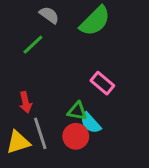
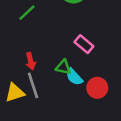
red arrow: (26, 102) -> (31, 61), moved
red circle: (76, 136) -> (97, 88), moved

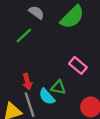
cyan semicircle: (74, 77) -> (47, 97), moved

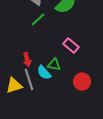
green line: (24, 35) -> (38, 20), moved

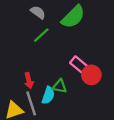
cyan semicircle: (44, 73) -> (48, 95), turned -119
red circle: (82, 82) -> (91, 75), moved

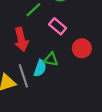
pink rectangle: (79, 65) -> (58, 26), moved
red arrow: (29, 81) -> (21, 39), moved, size x1.5

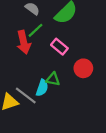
red arrow: (21, 39) -> (24, 42), moved
gray line: (23, 76) -> (26, 95), turned -35

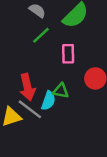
red arrow: (24, 42) -> (27, 87), moved
pink rectangle: (59, 47) -> (68, 54), turned 49

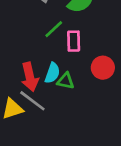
green line: (41, 35) -> (54, 29), moved
cyan semicircle: (48, 101) -> (52, 73), moved

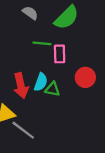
green line: (54, 29) -> (42, 43), turned 48
gray line: (32, 101) -> (23, 130), moved

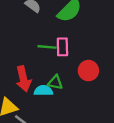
green line: (42, 43) -> (47, 47), moved
cyan semicircle: (41, 82) -> (44, 91), moved, turned -108

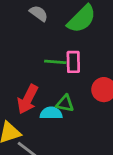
red arrow: (23, 79) -> (28, 99), turned 40

